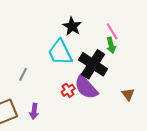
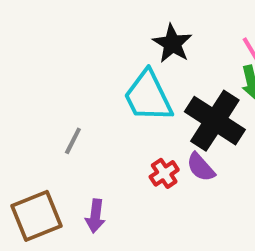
purple semicircle: (86, 87) -> (201, 167), size x0.6

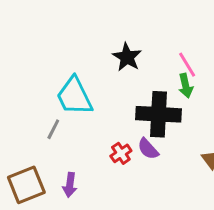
cyan trapezoid: (148, 96) -> (74, 96), moved
black cross: (215, 121) -> (159, 114), turned -30

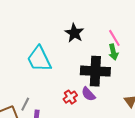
gray line: (53, 129) -> (25, 104), moved

